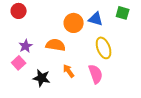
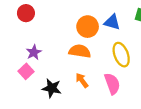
orange semicircle: (56, 45) -> (80, 51), moved

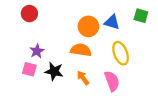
pink square: (26, 71) -> (29, 69), turned -32
black star: (52, 88) -> (54, 71), moved

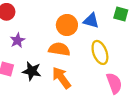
purple star: (37, 51) -> (17, 40), moved
orange arrow: (83, 78) -> (61, 78), size x1.5
pink semicircle: (112, 81) -> (114, 83), moved

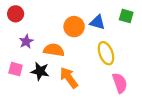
orange semicircle: (59, 49) -> (54, 50), moved

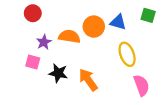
orange semicircle: (54, 50) -> (69, 37), moved
pink square: (16, 69) -> (33, 62), moved

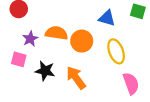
orange circle: (94, 27) -> (82, 41), moved

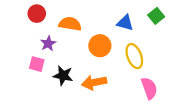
green square: (138, 11) -> (156, 16), turned 35
orange semicircle: (57, 33) -> (70, 24), moved
orange arrow: (76, 78) -> (94, 82), turned -65

